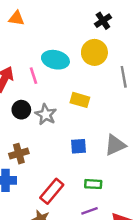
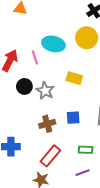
brown cross: (19, 154) -> (47, 124), moved

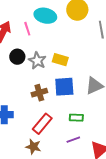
yellow rectangle: (74, 78) -> (60, 60), moved
blue square: (73, 118) -> (64, 87), size x1.5

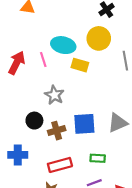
black circle: (17, 57) -> (34, 121), moved
yellow rectangle: (60, 60) -> (80, 65), moved
red rectangle: (42, 124) -> (60, 165), turned 35

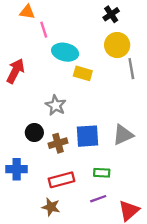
yellow circle: (99, 38) -> (117, 45), moved
pink line: (43, 60) -> (44, 30), moved

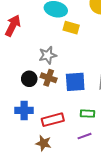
gray star: (56, 105) -> (48, 55), turned 30
brown cross: (58, 143) -> (49, 78), moved, turned 35
blue cross: (17, 169) -> (24, 110), moved

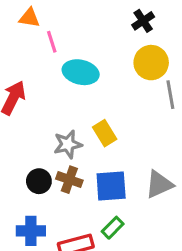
yellow rectangle: (71, 28) -> (105, 133), moved, turned 42
green rectangle: (87, 114) -> (113, 228), moved, turned -48

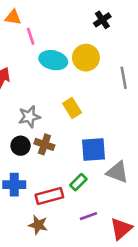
yellow circle: (151, 63) -> (86, 58), moved
gray star: (68, 144) -> (29, 117), moved
gray triangle: (159, 184) -> (117, 172), moved, turned 45
blue square: (111, 186) -> (93, 149), moved

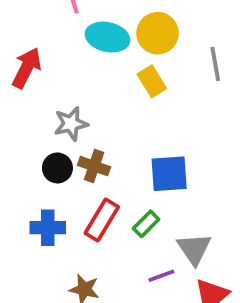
yellow rectangle: (72, 108) -> (152, 81), moved
gray triangle: (117, 172) -> (194, 249), moved, turned 35
red rectangle: (49, 196) -> (102, 220), moved, turned -44

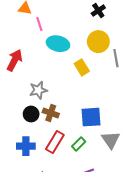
yellow circle: (158, 33) -> (98, 42), moved
gray triangle: (194, 249) -> (111, 140), moved

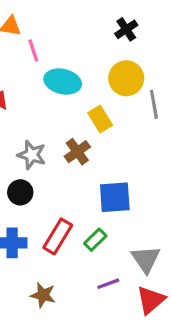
gray star: (38, 90) -> (32, 155), turned 30
brown cross: (51, 113) -> (77, 152), moved, turned 35
gray triangle: (111, 140) -> (146, 259), moved

